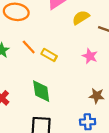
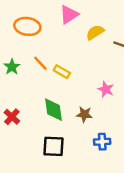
pink star: (90, 56) -> (106, 89), moved
brown star: (97, 96) -> (84, 114), moved

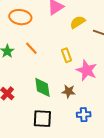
yellow rectangle: (62, 72) -> (67, 55), moved, turned 40
pink star: (106, 89) -> (87, 70), size x1.5

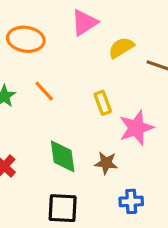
pink star: (87, 70) -> (136, 128), turned 30

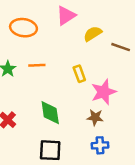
orange line: (44, 91) -> (37, 65), turned -49
brown star: (106, 163) -> (95, 117), moved

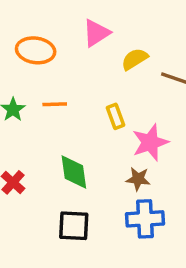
blue cross: (100, 145) -> (145, 219), size x1.5

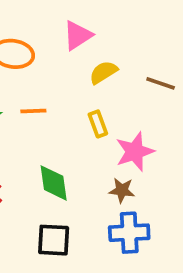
yellow semicircle: (135, 59) -> (103, 72), moved

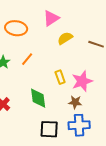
orange line: (33, 111) -> (27, 59), turned -48
yellow rectangle: (98, 124) -> (60, 77), moved
black square: (54, 240) -> (49, 129), moved

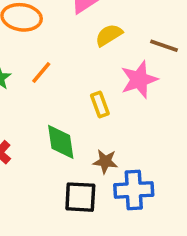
pink star: (82, 81) -> (139, 80), moved
brown star: (75, 102) -> (105, 161), moved

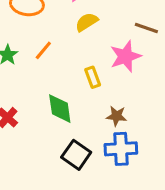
yellow semicircle: (109, 35) -> (87, 22), moved
brown star: (105, 161) -> (116, 116), moved
black square: (80, 197) -> (76, 155), turned 32

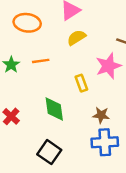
orange line: (43, 50) -> (41, 61), turned 42
black square: (76, 155) -> (49, 152), moved

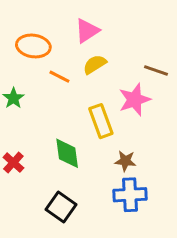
orange line: (41, 61) -> (59, 77), moved, turned 35
yellow rectangle: (81, 83) -> (101, 121), size x1.5

